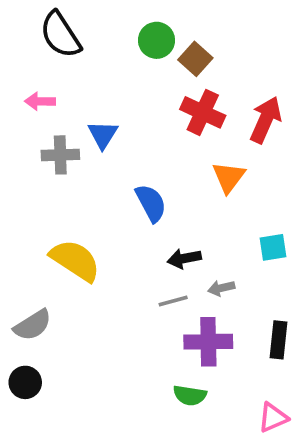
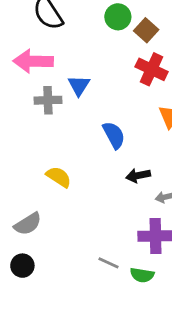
pink arrow: (40, 101) -> (33, 61), size x1.8
yellow semicircle: (75, 260) -> (59, 177), size x0.7
gray line: (173, 301) -> (108, 263), moved, turned 40

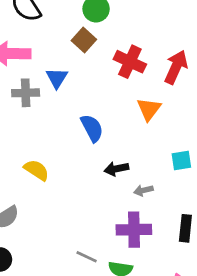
brown square: (146, 30) -> (84, 40), moved

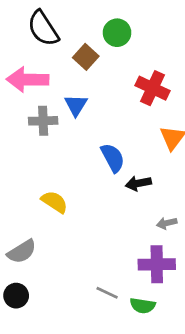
brown square: (84, 40) -> (86, 57), moved
black arrow: (116, 169) -> (138, 183), moved

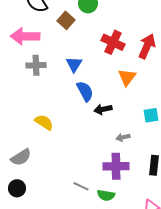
blue triangle: (76, 105) -> (74, 64), moved

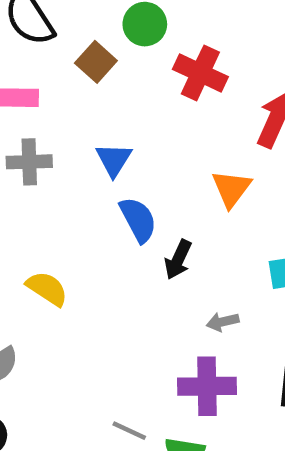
red cross: (113, 42) -> (200, 73), moved
black arrow: (103, 109) -> (178, 260), turned -54

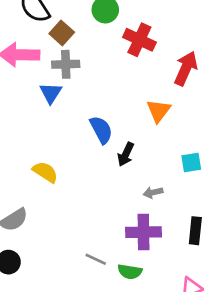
brown square: (96, 62) -> (62, 33), moved
blue triangle: (114, 160) -> (51, 93), moved
gray cross: (29, 162) -> (66, 64), moved

